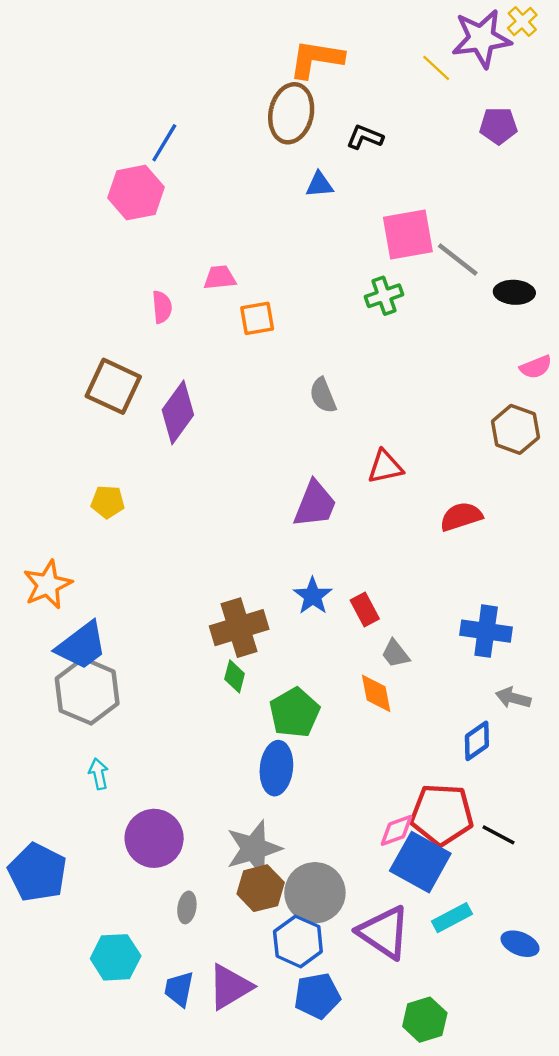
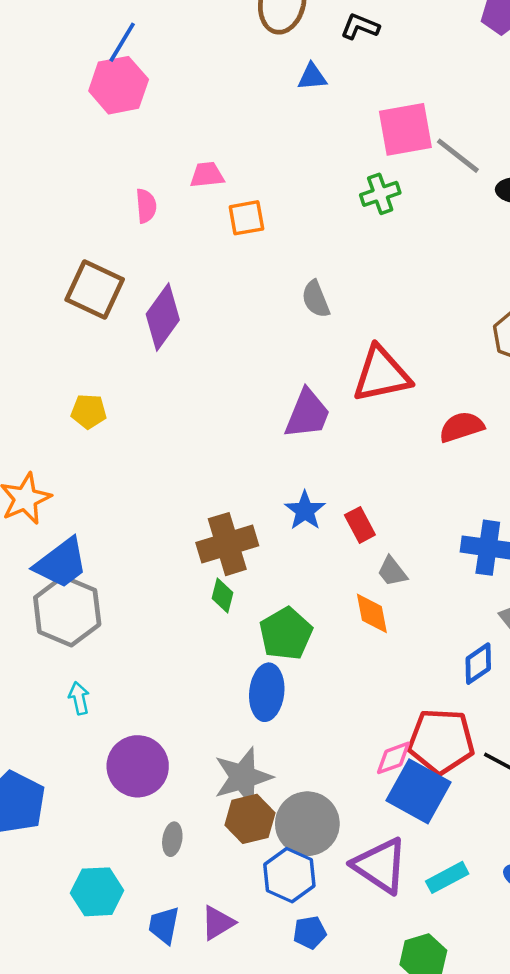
blue line: (164, 143) -> (122, 42), moved
red triangle: (385, 467) -> (381, 374), size x1.6
cyan rectangle: (452, 918) -> (447, 877), moved
purple triangle: (230, 987) -> (218, 923), size x0.7
blue pentagon: (317, 996) -> (310, 932), size x0.7

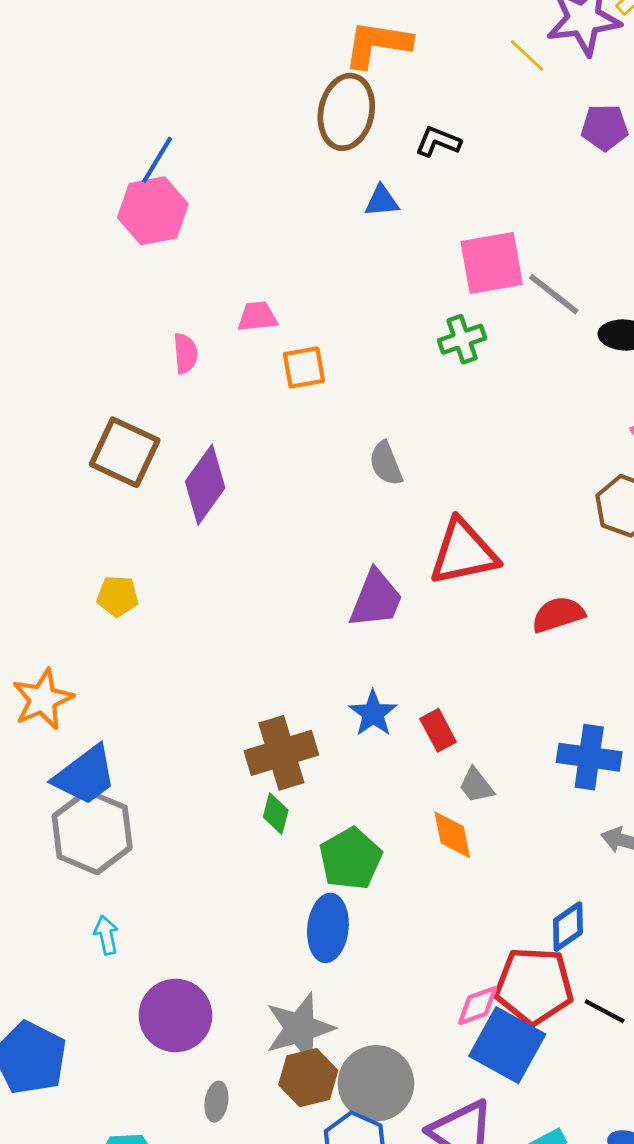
blue diamond: (478, 664) -> (568, 927), moved

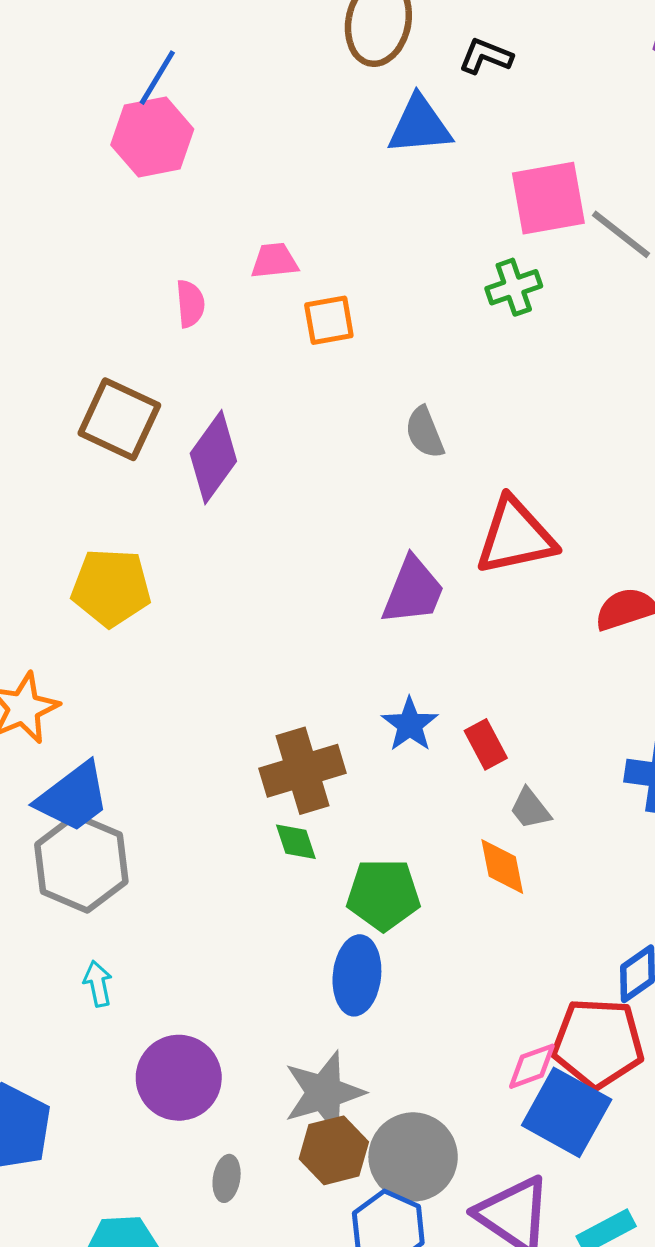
blue triangle: (382, 201) -> (420, 125), size x1.6
yellow pentagon: (118, 596) -> (111, 588), size x1.6
green diamond: (276, 814) -> (296, 842), turned -33
green pentagon: (351, 859) -> (383, 895), turned 30

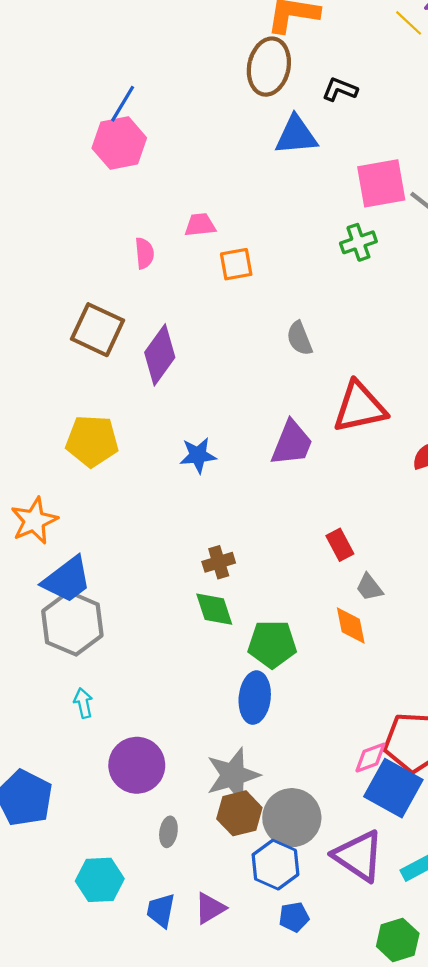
blue star: (410, 725) -> (198, 455), moved, turned 30
brown cross: (302, 771) -> (219, 562), size x0.6
green diamond: (296, 842) -> (214, 609), size x1.4

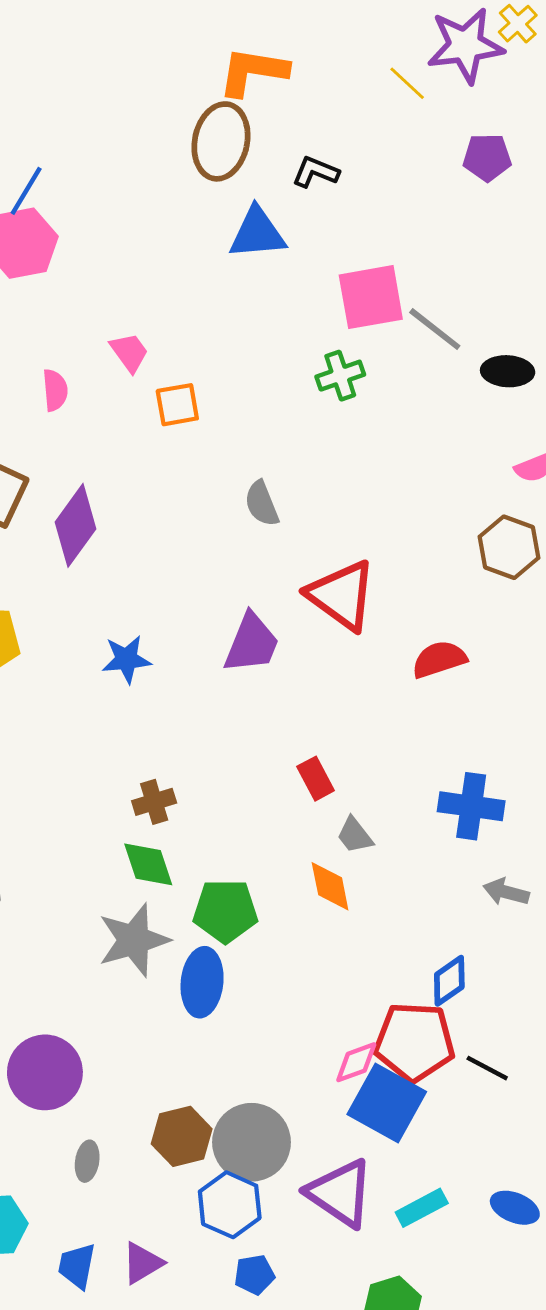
pink trapezoid: (200, 225) -> (129, 352), turned 60
red triangle: (360, 407) -> (342, 595), turned 48
gray star: (233, 775) -> (134, 940), moved

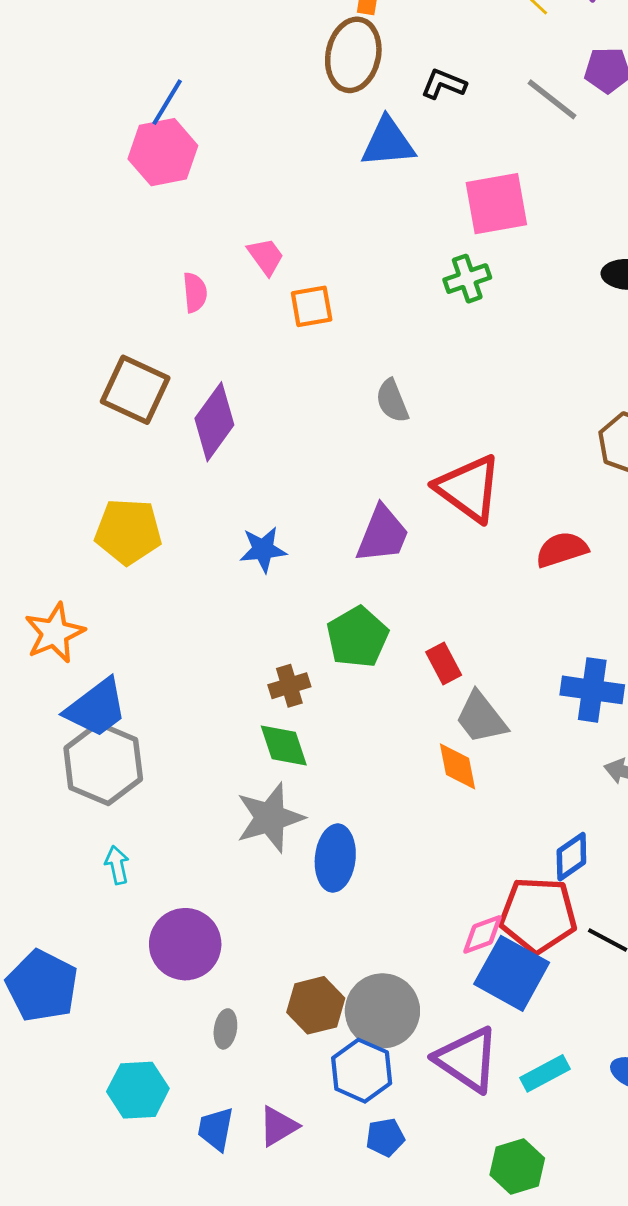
gray line: (435, 329) -> (552, 99), moved
gray trapezoid: (355, 835) -> (481, 718), size x1.5
green pentagon: (225, 911) -> (357, 637), moved, turned -30

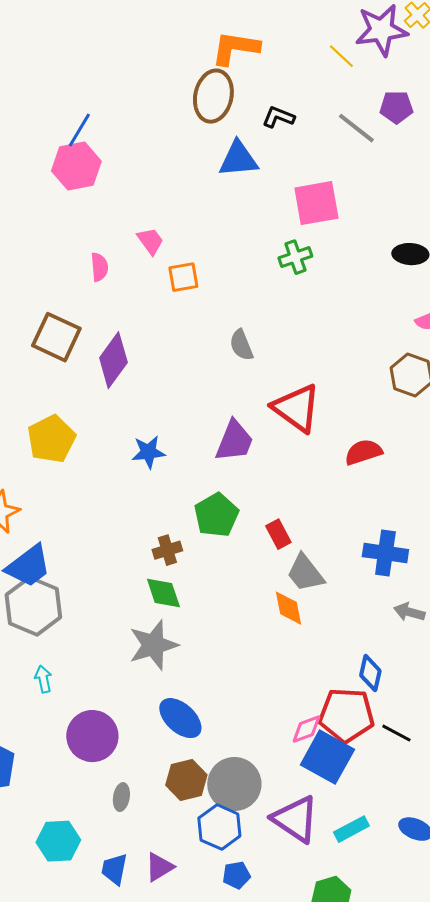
yellow pentagon: (128, 531) -> (51, 439), turned -30
blue diamond: (571, 857) -> (370, 673), turned -42
blue ellipse: (335, 858) -> (180, 718), moved, turned -54

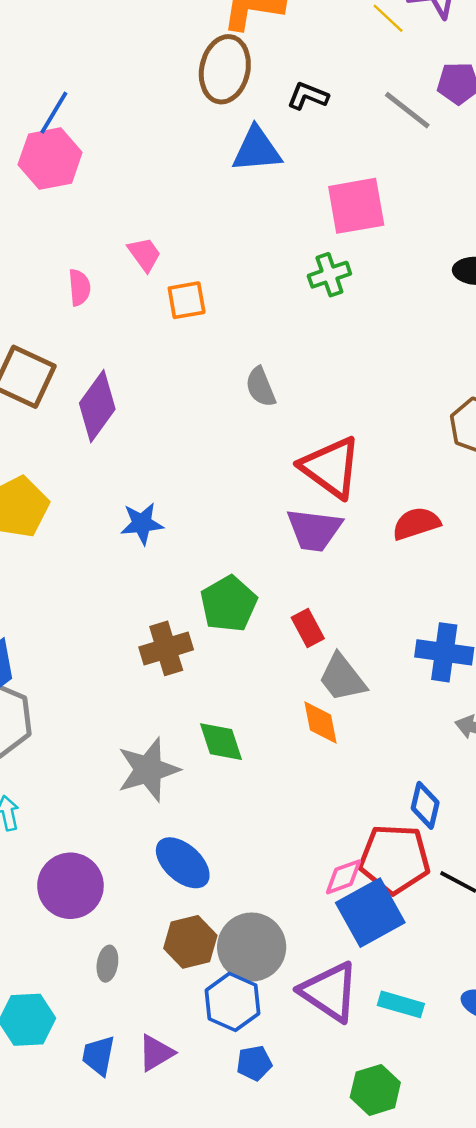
purple trapezoid: (234, 441) -> (314, 530), moved, turned 75
brown cross: (167, 550) -> (166, 648), size x1.4
green diamond: (163, 593) -> (221, 742), moved
blue square: (327, 757) -> (370, 913), turned 32
cyan rectangle: (351, 829) -> (401, 1004), turned 44

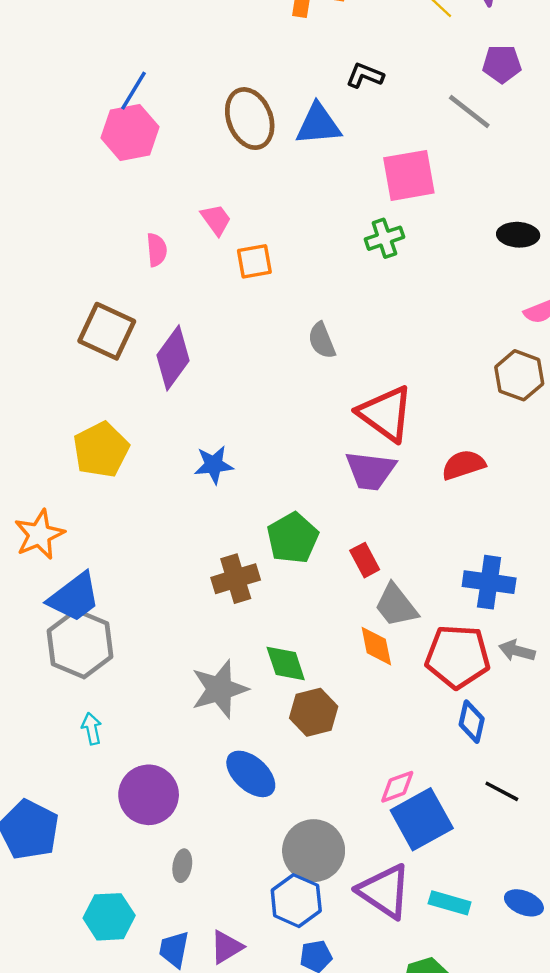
brown ellipse: (225, 69) -> (250, 119), moved, turned -34
gray line: (407, 110) -> (469, 112), moved
red pentagon: (395, 859) -> (458, 657), moved
brown hexagon: (190, 942) -> (314, 712), moved

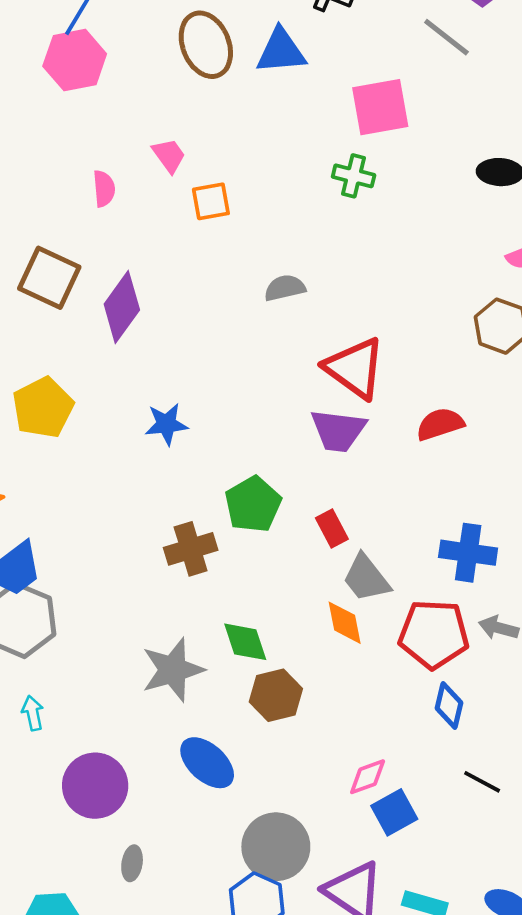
green cross: (384, 238) -> (354, 176), turned 33
gray semicircle: (322, 340) -> (285, 288), turned 99
blue square: (422, 819) -> (394, 812), size x0.7

